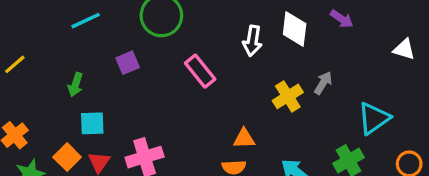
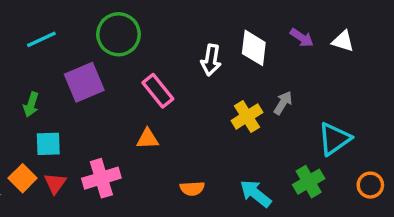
white triangle: (404, 49) -> (343, 41), moved
purple square: (128, 63) -> (84, 82), size x1.6
orange triangle: (244, 139) -> (148, 139), moved

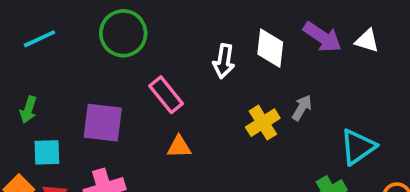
purple arrow: (302, 38) -> (322, 37), size x1.5
purple square: (84, 82) -> (103, 123), moved, turned 30
orange triangle: (148, 139) -> (179, 147), moved

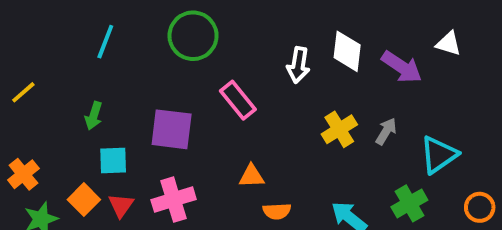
purple arrow: (322, 37) -> (402, 67), moved
cyan line: (39, 39) -> (105, 42), turned -44
gray arrow: (302, 108) -> (386, 131), moved
orange triangle: (179, 147) -> (252, 176), moved

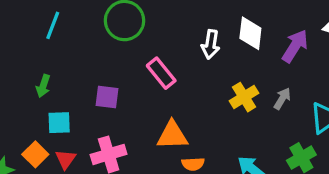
purple arrow: (402, 67) -> (295, 46), turned -92
purple square: (172, 129) -> (107, 97), size x0.7
orange triangle: (252, 176) -> (172, 135), size x1.5

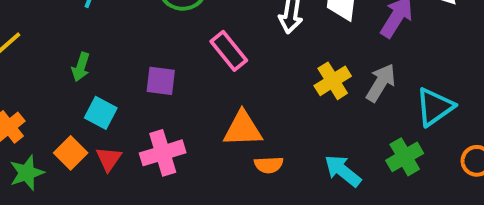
gray arrow: (282, 99) -> (381, 83), size x1.4
cyan square: (59, 123) -> (101, 113), turned 30

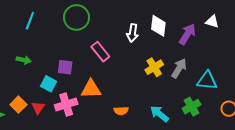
green arrow: (81, 67) -> (24, 60), turned -96
cyan triangle: (435, 107) -> (207, 81), turned 40
cyan square: (101, 113) -> (49, 84), moved
orange triangle: (243, 129) -> (91, 89), moved

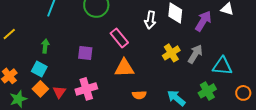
green arrow: (24, 60) -> (45, 46), turned -96
cyan square: (49, 84) -> (39, 69), moved
orange triangle: (91, 89) -> (124, 68), moved

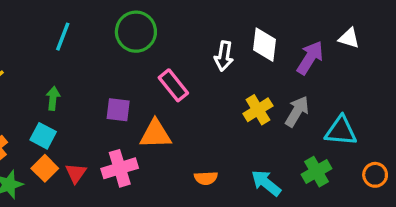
orange triangle: (124, 68) -> (155, 134), moved

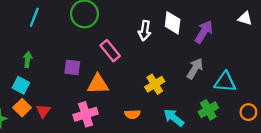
white triangle: (349, 38) -> (245, 18), moved
yellow cross: (258, 110) -> (155, 84), moved
pink cross: (120, 168) -> (86, 114), moved

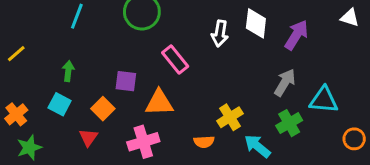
yellow cross: (155, 84) -> (230, 117), moved
orange square: (22, 108) -> (103, 109), moved
green cross: (208, 110) -> (289, 123), moved

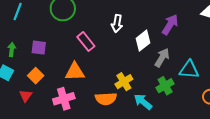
white diamond: (256, 23) -> (143, 41), moved, turned 45
purple square: (126, 81) -> (39, 48), moved
orange semicircle: (204, 142) -> (106, 99), size x1.5

